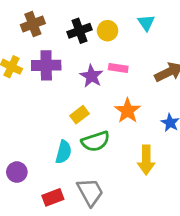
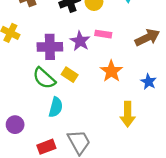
purple cross: (46, 65) -> (50, 47), moved
yellow rectangle: (80, 115) -> (70, 75), turned 70
green semicircle: (96, 141) -> (44, 78), moved, turned 60

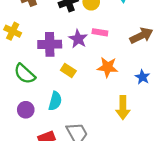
orange star: (111, 71) -> (108, 67), turned -30
green semicircle: (44, 78) -> (25, 74), moved
purple circle: (15, 125) -> (26, 110), moved

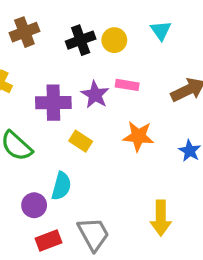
yellow arrow: (123, 108) -> (161, 218), moved
purple circle: (26, 110) -> (34, 205), moved

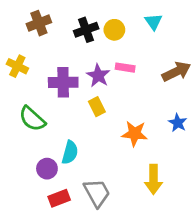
orange star: (138, 136) -> (135, 134), moved
yellow rectangle: (81, 141) -> (97, 107), moved, turned 30

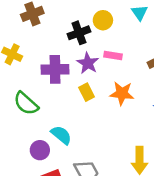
black cross: (86, 30) -> (79, 33), moved
orange star: (135, 134) -> (122, 93), moved
cyan semicircle: (70, 152) -> (61, 135), turned -65

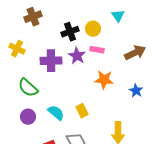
yellow circle: (103, 20) -> (93, 29), moved
yellow rectangle: (87, 92) -> (82, 111), moved
purple circle: (40, 150) -> (28, 117), moved

